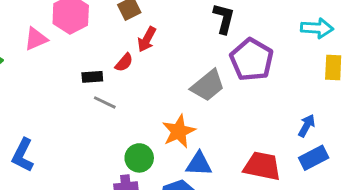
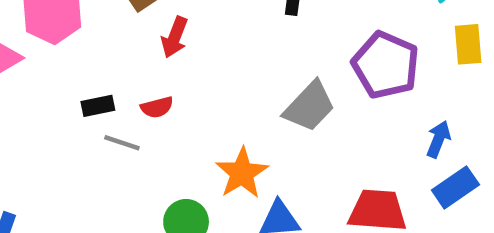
purple pentagon: (252, 60) -> (386, 65), moved
red semicircle: (124, 62) -> (157, 107), moved, turned 42
gray trapezoid: (208, 86) -> (309, 106), moved

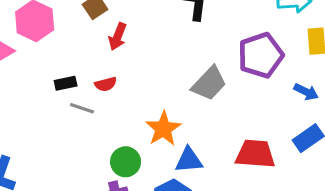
purple pentagon: (386, 65) -> (261, 55), turned 30
blue arrow: (438, 139) -> (306, 92), moved, turned 95

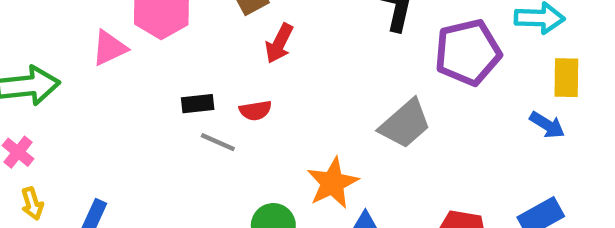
purple pentagon: (261, 55) -> (468, 52), moved
blue arrow: (306, 92) -> (547, 125), moved

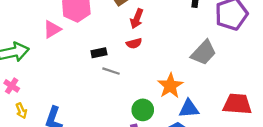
red semicircle: (255, 111) -> (134, 43), moved

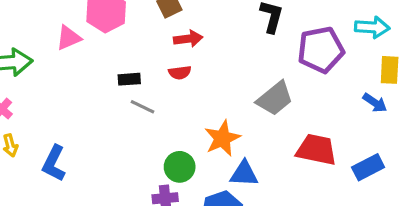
red arrow: (137, 19) -> (188, 39), turned -126
red trapezoid: (237, 104) -> (316, 150), moved

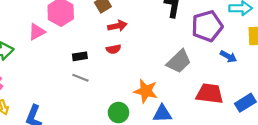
blue arrow: (375, 103) -> (228, 57), moved
gray line: (143, 107) -> (80, 78), moved
orange star: (222, 138) -> (146, 91), turned -30

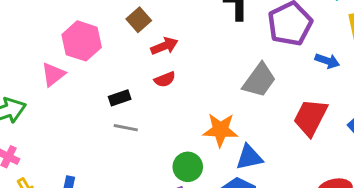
red trapezoid: (210, 94) -> (310, 117), turned -60

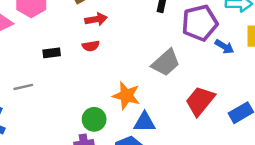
blue arrow: (327, 61) -> (224, 47), moved
gray line: (126, 128) -> (23, 87), moved, turned -36

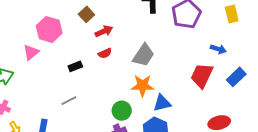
blue arrow: (224, 47) -> (218, 49), moved
gray trapezoid: (166, 63) -> (143, 55), moved
gray line: (23, 87) -> (69, 101), moved

